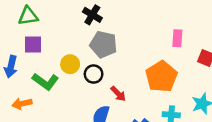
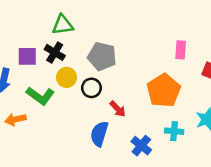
black cross: (92, 15) -> (55, 52), moved
green triangle: (28, 16) -> (63, 25), moved

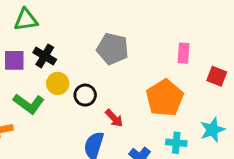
green triangle: (63, 25) -> (26, 20), moved
gray pentagon: (102, 56) -> (113, 49), moved

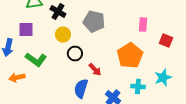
black cross: (45, 56) -> (58, 12), moved
yellow circle: (58, 83) -> (63, 34), moved

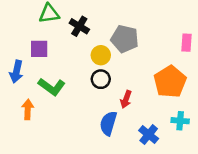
yellow circle: (63, 34) -> (101, 55), moved
red arrow: (95, 70) -> (126, 99), turned 64
orange arrow: (17, 78) -> (28, 109), turned 105

